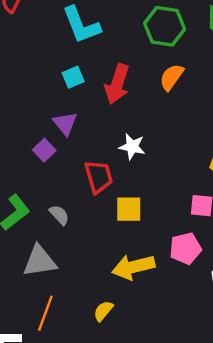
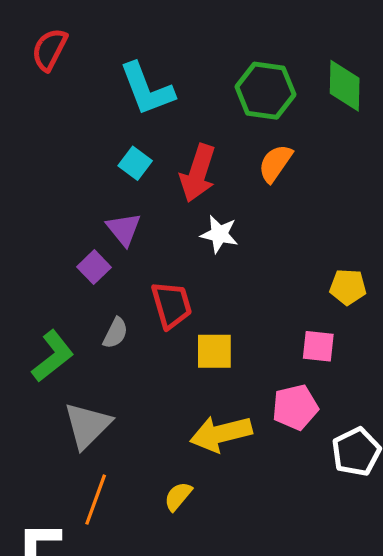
cyan square: (73, 77) -> (135, 163), turned -30
white star: (132, 147) -> (219, 234), moved
gray semicircle: (59, 215) -> (115, 333), moved, turned 70
gray triangle: (40, 261) -> (87, 425), turned -36

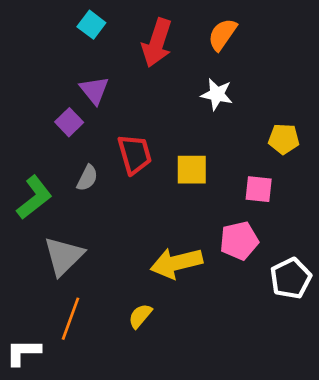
cyan square: (135, 163) -> (91, 25), moved
white star: (219, 234) -> (217, 94), moved
yellow square: (214, 351) -> (192, 170), moved

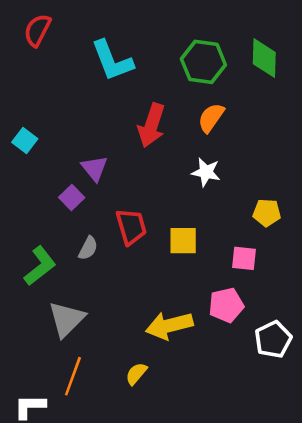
cyan square: (91, 25) -> (25, 140), moved

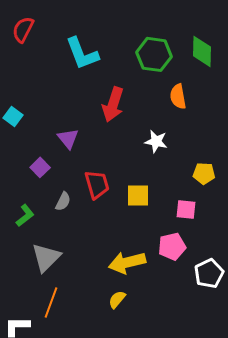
orange semicircle: (211, 118) -> (178, 96), moved, turned -45
purple square: (72, 197) -> (40, 167), moved
green L-shape: (40, 266) -> (25, 215), size x0.7
yellow semicircle: (136, 374) -> (117, 299), moved

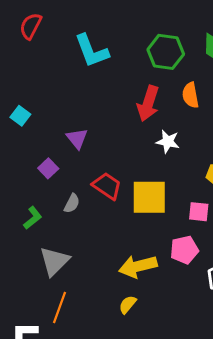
red arrow: (113, 104) -> (148, 103), moved
red trapezoid: (97, 184) -> (107, 186), turned -40
yellow square: (138, 195) -> (149, 197), size x1.5

